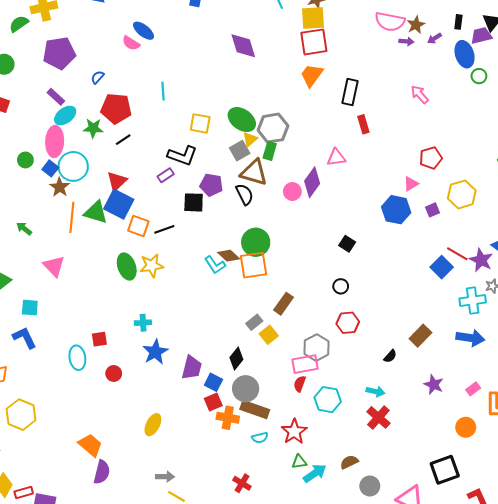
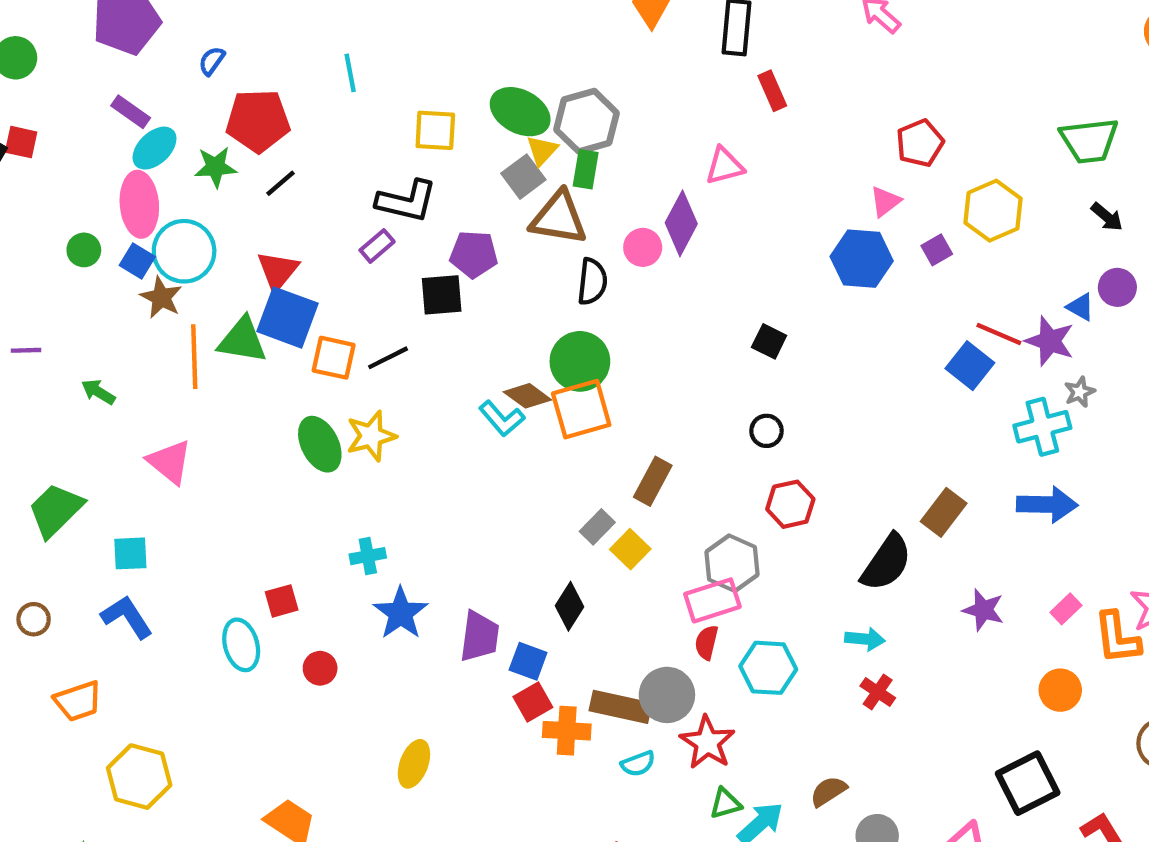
black semicircle: (245, 194) -> (592, 282), moved, turned 40
black semicircle: (390, 356) -> (886, 563), size x2.0
gray circle: (246, 389) -> (667, 695), moved
red cross: (378, 417) -> (878, 692), size x0.7

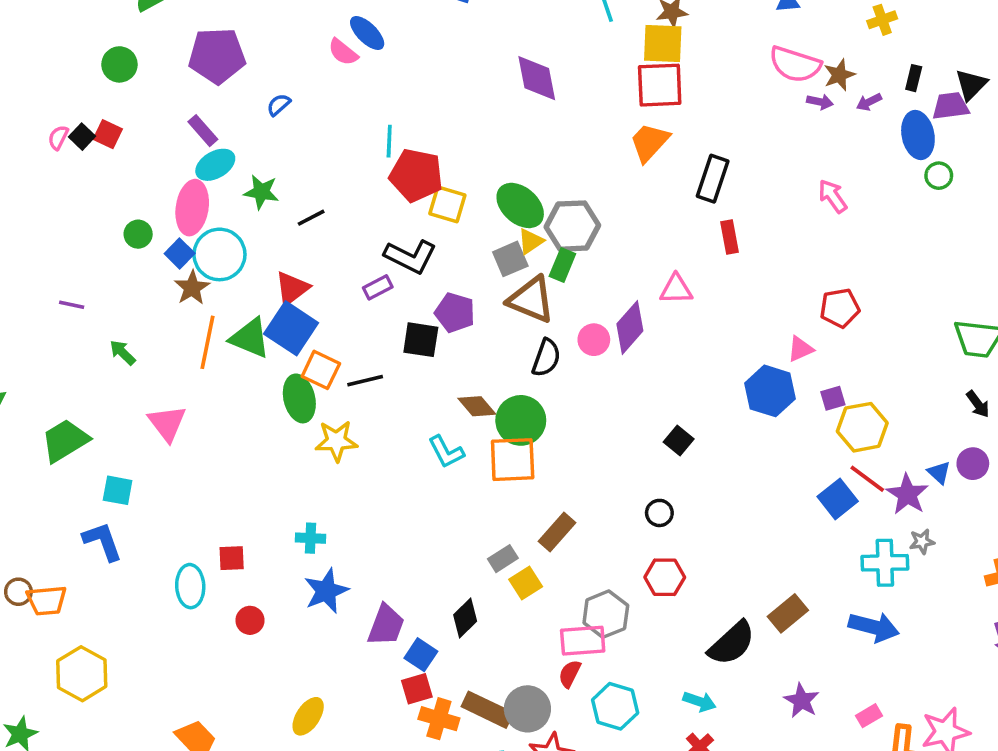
red pentagon: (258, 121) -> (416, 175), moved
yellow hexagon: (993, 211) -> (862, 427), moved
brown diamond: (527, 396) -> (477, 406), moved
green ellipse: (320, 444) -> (299, 398), moved
brown circle: (34, 619) -> (18, 592), moved

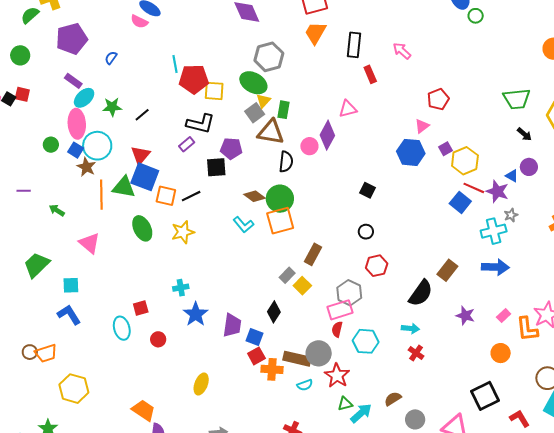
pink arrow: (833, 196) -> (402, 51), moved
gray hexagon: (572, 226) -> (269, 57), moved
green ellipse: (299, 398) -> (142, 228), moved

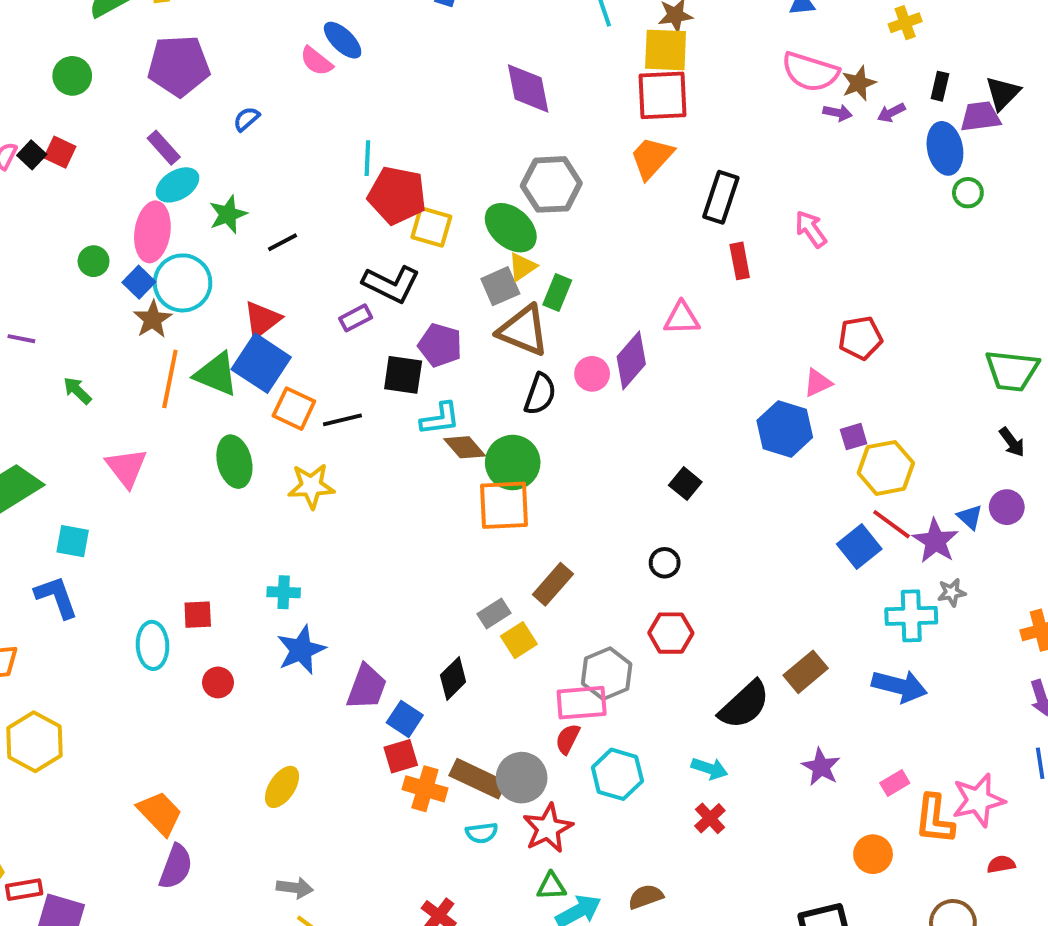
green star: (112, 107) -> (228, 214), turned -30
cyan L-shape: (243, 225) -> (440, 419), moved, turned -70

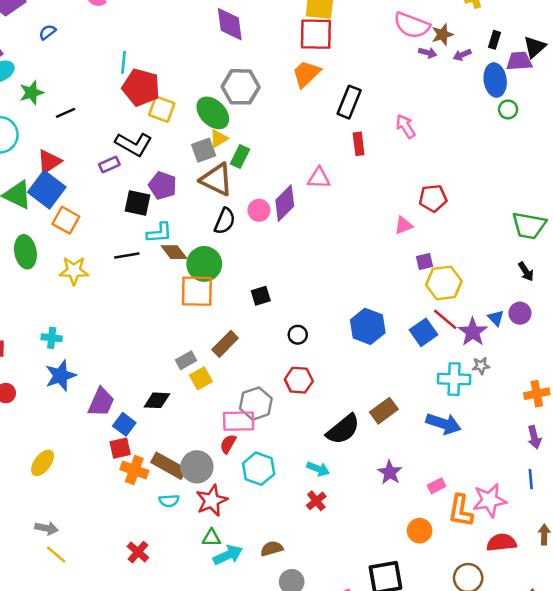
black line: (342, 420) -> (127, 255), moved
blue hexagon: (785, 429) -> (368, 326), moved
black square: (685, 484) -> (261, 296), moved, turned 30
black diamond: (453, 679) -> (157, 400), turned 44
red semicircle: (1001, 864) -> (501, 543), size x1.6

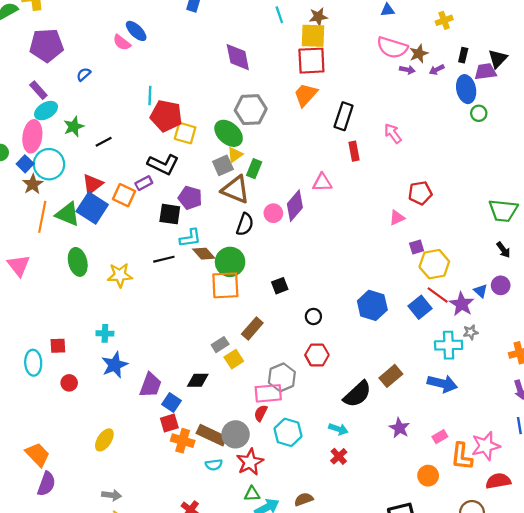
orange square: (66, 220) -> (124, 195), moved

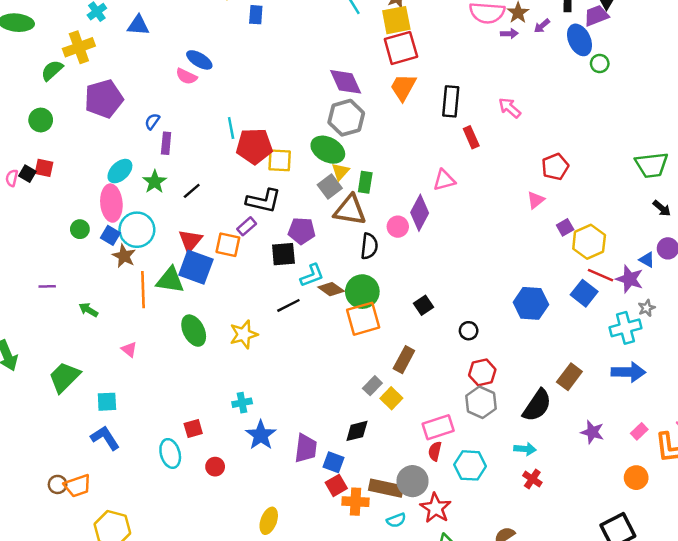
purple diamond: (238, 57) -> (346, 82), moved
purple rectangle: (38, 90) -> (166, 143), moved, turned 60
pink triangle: (19, 265) -> (129, 349), size x0.6
gray hexagon: (282, 377) -> (481, 402), moved

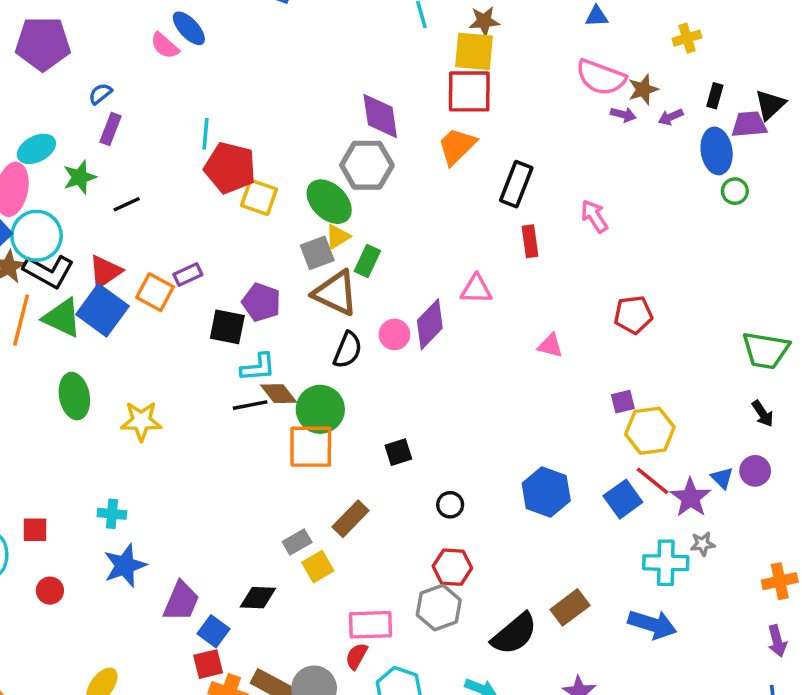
pink triangle: (536, 200) -> (550, 346), moved, turned 36
black L-shape: (263, 201) -> (48, 271), moved
black line: (288, 305) -> (250, 405), moved

